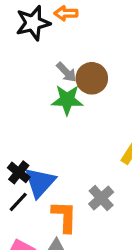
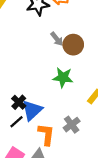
green star: (67, 100) -> (63, 77), moved

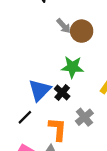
black cross: (19, 102) -> (62, 93), moved
blue triangle: (32, 110) -> (40, 90), moved

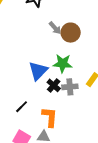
blue triangle: (40, 90) -> (38, 71), moved
gray cross: (84, 117) -> (70, 87), moved, turned 35

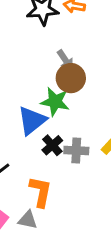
brown circle: (71, 33) -> (71, 78), moved
green star: (63, 63) -> (55, 102), moved

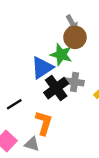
black cross: (52, 145) -> (56, 88), size x1.5
gray cross: (76, 150) -> (74, 82), moved

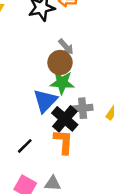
brown circle: (75, 37) -> (60, 63), moved
orange L-shape: (44, 123) -> (63, 142), moved

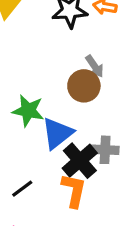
green star: (62, 83) -> (28, 111), moved

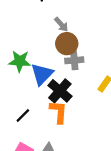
brown circle: (84, 86) -> (67, 44), moved
gray cross: (105, 150) -> (74, 60), moved

